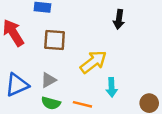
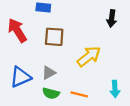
cyan arrow: (112, 87) -> (115, 89), moved

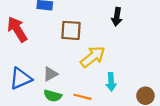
brown square: (54, 37) -> (71, 30), moved
cyan arrow: (115, 89) -> (111, 82), moved

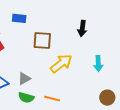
cyan arrow: (111, 82) -> (98, 63), moved

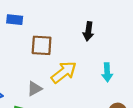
gray triangle: (24, 79) -> (35, 89), moved

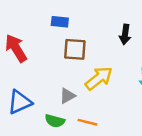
blue rectangle: (15, 20) -> (60, 22), moved

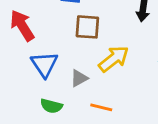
blue triangle: (20, 102) -> (44, 64), moved, turned -40
green semicircle: (55, 121) -> (51, 106), moved

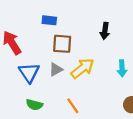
gray triangle: (79, 78) -> (56, 69), moved
orange line: (101, 107) -> (73, 106), turned 42

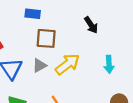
black arrow: (105, 31) -> (91, 25), turned -42

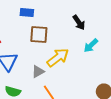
cyan arrow: (109, 64) -> (91, 46), moved, turned 49
gray triangle: (39, 65) -> (38, 72), moved

